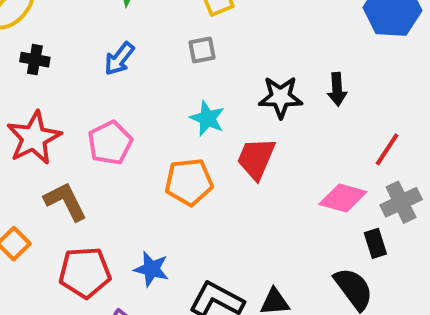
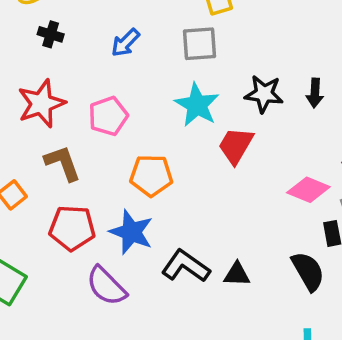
gray square: (202, 50) -> (200, 44), size x1.5
cyan star: (207, 118) -> (197, 105), size x1.4
orange pentagon: (189, 182) -> (151, 175), moved
blue star: (151, 269) -> (131, 232), size x1.4

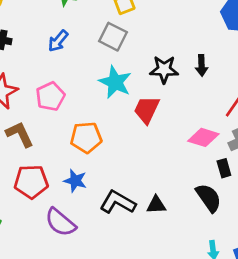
gray square: (200, 44) -> (113, 37), turned 36
blue star: (131, 232) -> (75, 181), size x0.7

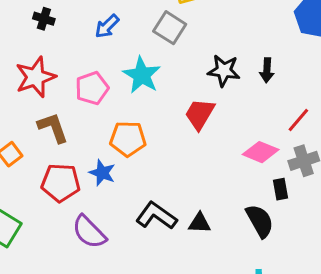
cyan star: (115, 82) -> (142, 75), moved
blue star: (75, 181) -> (102, 173), moved

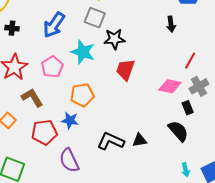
blue arrow: (107, 26) -> (54, 25), size x1.5
black arrow: (267, 70) -> (171, 24), moved
black star: (224, 71) -> (114, 39), moved
purple semicircle: (89, 232) -> (69, 160), turned 30

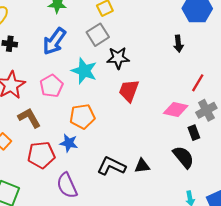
gray square: (95, 18) -> (98, 35), turned 35

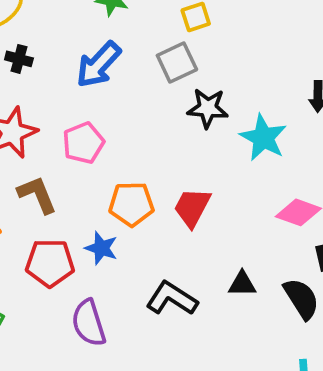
cyan star: (84, 71) -> (263, 138), moved
red trapezoid: (129, 91) -> (192, 207), moved
black triangle: (142, 166) -> (242, 284), moved

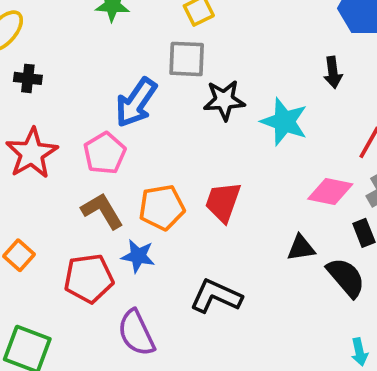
gray square: (177, 62) -> (187, 59), turned 36
blue arrow: (98, 65) -> (136, 102), moved
brown L-shape: (37, 195) -> (102, 211), moved
black triangle: (242, 284) -> (301, 248), moved

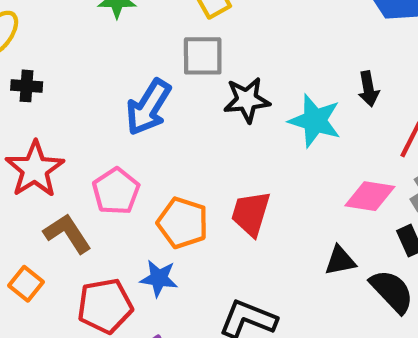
black arrow: (333, 72) -> (368, 89), moved
pink pentagon: (105, 153) -> (116, 191), moved
orange pentagon: (162, 207) -> (183, 223), turned 30
brown L-shape: (102, 211) -> (67, 233), moved

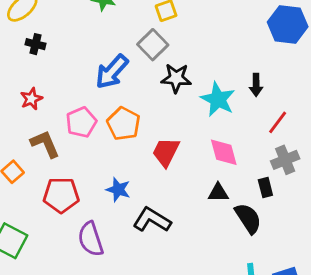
gray square: (203, 56) -> (153, 45), turned 36
red star: (35, 169) -> (31, 99), size x0.6
pink diamond: (370, 196) -> (224, 152), moved, turned 56
orange pentagon: (183, 223) -> (124, 124), moved
blue star: (159, 278) -> (118, 190), moved

